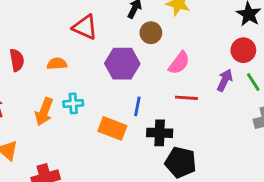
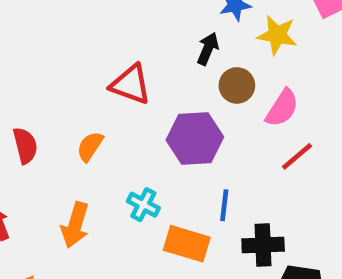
pink semicircle: (179, 63) -> (282, 108), moved
orange semicircle: (57, 64) -> (90, 146), turned -48
red line: (186, 98) -> (297, 156), moved, turned -40
cyan cross: (73, 103) -> (143, 205), moved, turned 36

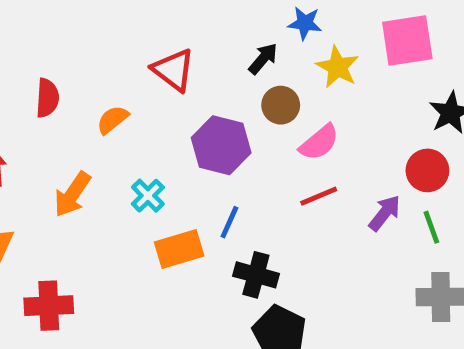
orange rectangle: (187, 244) -> (179, 249), turned -51

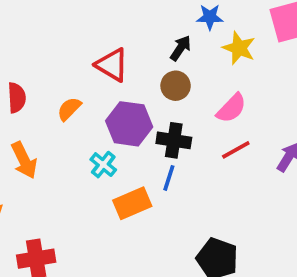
brown circle: (281, 105) -> (176, 86), moved
purple hexagon: (221, 145) -> (129, 124), moved
orange arrow: (72, 194) -> (24, 160), moved, turned -54
black cross: (256, 275) -> (174, 140), moved

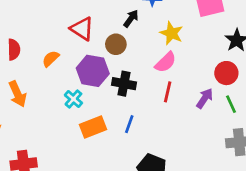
yellow star: (239, 48) -> (171, 33), moved
brown circle: (176, 86) -> (116, 44), moved
red line: (236, 150) -> (168, 92), turned -50
blue line: (169, 178) -> (129, 124), moved

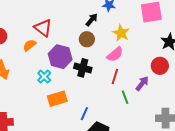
red triangle: (82, 29) -> (43, 28), moved
brown circle: (116, 44) -> (87, 39), moved
green line: (231, 104) -> (125, 97), moved
blue line: (129, 124) -> (84, 114), moved

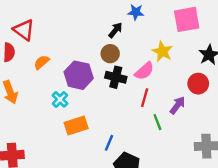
red triangle: (43, 28) -> (24, 30), moved
yellow star: (121, 33) -> (162, 51), moved
black cross: (83, 68) -> (116, 77), moved

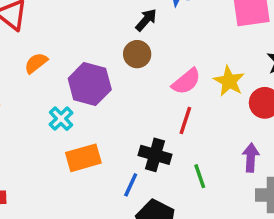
yellow star: (162, 51) -> (229, 81), moved
black cross: (116, 77) -> (155, 155), moved
purple arrow: (178, 105) -> (251, 158), moved, turned -36
green line: (157, 122) -> (200, 176), moved

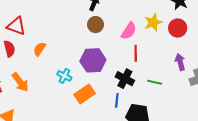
yellow star: (229, 81) -> (153, 22), turned -30
purple hexagon: (90, 84) -> (93, 60), moved
black cross: (155, 155) -> (125, 79), turned 30
green line: (200, 176) -> (155, 82), turned -40

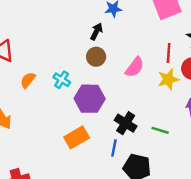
yellow star: (153, 22) -> (168, 79), moved
red line: (136, 53) -> (169, 53), moved
cyan cross: (64, 76) -> (62, 80), moved

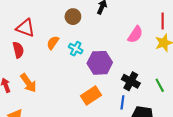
brown circle: (96, 57) -> (73, 17), moved
orange semicircle: (28, 80) -> (53, 43), moved
green line: (160, 130) -> (160, 85), turned 48

